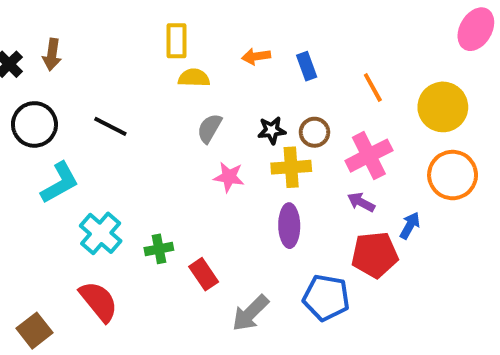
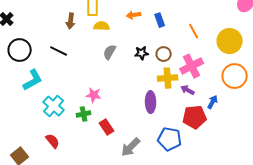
brown arrow: (52, 54) -> (71, 21), moved
yellow cross: (291, 167) -> (168, 78), moved
pink star: (229, 177) -> (94, 95), moved
red semicircle: (99, 301) -> (53, 141), size x0.7

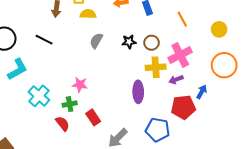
yellow circle: (230, 41) -> (219, 29), size x0.6
purple arrow: (188, 90) -> (176, 80), turned -48
red semicircle: (53, 141) -> (62, 124), moved

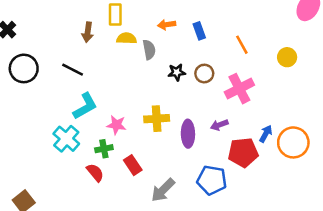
gray semicircle: (96, 41) -> (149, 50), moved, turned 140
orange circle: (224, 65) -> (293, 142), moved
yellow cross: (156, 67) -> (157, 119), moved
cyan L-shape: (17, 69) -> (85, 106), moved
purple arrow: (176, 80) -> (219, 125), moved

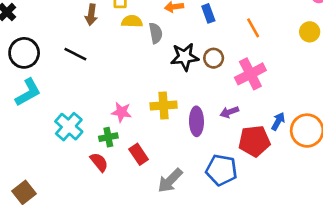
yellow circle: (287, 57) -> (310, 32), moved
black star: (177, 72) -> (185, 57), size x1.5
cyan L-shape: (85, 106) -> (28, 92), moved

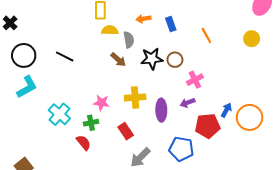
brown arrow: (91, 15) -> (118, 60), moved, turned -56
pink cross: (250, 74) -> (195, 80), moved, size x0.7
red rectangle: (139, 154) -> (126, 131), moved

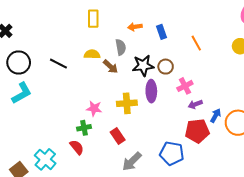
yellow semicircle: (110, 30) -> (92, 54), moved
purple arrow: (188, 103) -> (195, 104), moved
purple ellipse: (161, 110) -> (151, 91), moved
cyan cross: (59, 114) -> (45, 159), moved

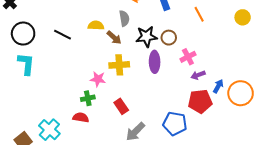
cyan L-shape: (22, 93) -> (26, 64), turned -55
yellow cross: (127, 103) -> (119, 65), moved
red semicircle: (77, 147) -> (81, 117), turned -42

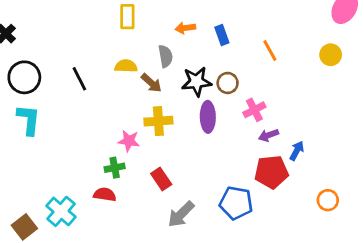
black line: (63, 35) -> (79, 79), turned 36
orange circle: (241, 93) -> (328, 200), moved, size x0.6

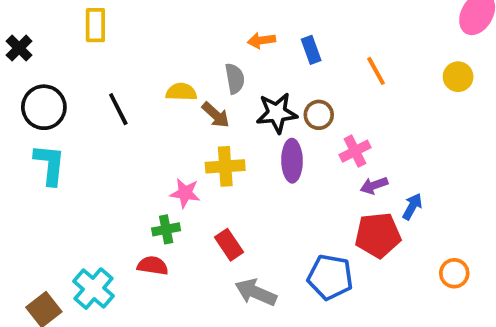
yellow rectangle: (127, 17) -> (95, 25), moved
gray arrow: (181, 214) -> (256, 292), turned 68

